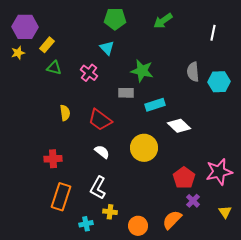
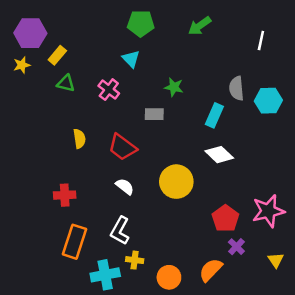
green star: (142, 71) -> (174, 87), size x0.7
cyan rectangle: (155, 105) -> (214, 115), moved, turned -48
cyan cross: (86, 224) -> (105, 275), size x1.6

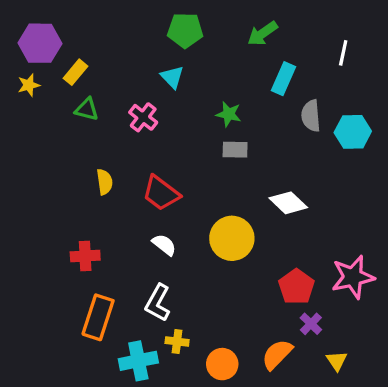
gray rectangle: (154, 114) -> (235, 150), moved
cyan rectangle: (214, 115) -> (283, 79), moved
yellow triangle: (276, 260) -> (337, 361), moved

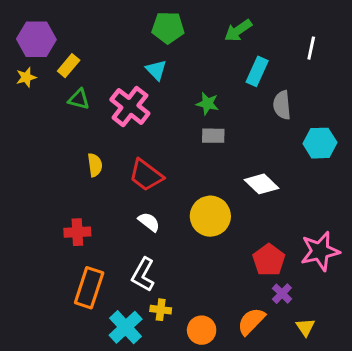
pink cross: (143, 117) -> (130, 106), size x1.5
cyan hexagon: (353, 132) -> (320, 143), moved
cyan cross: (138, 361) -> (126, 327), turned -32

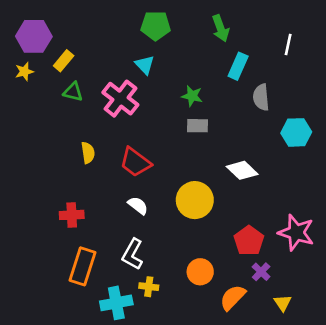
green arrow: (238, 30) -> (220, 28), turned -75
pink star: (320, 251) -> (296, 233), turned 30
cyan cross: (126, 327) -> (116, 303), turned 32
orange circle: (202, 330) -> (200, 272), moved

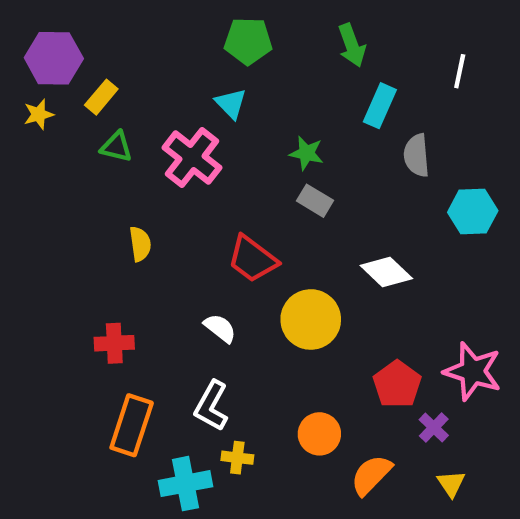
gray rectangle: (197, 126) -> (315, 201), turned 30
red trapezoid: (135, 162) -> (252, 259), moved
purple cross: (261, 272) -> (434, 427), moved

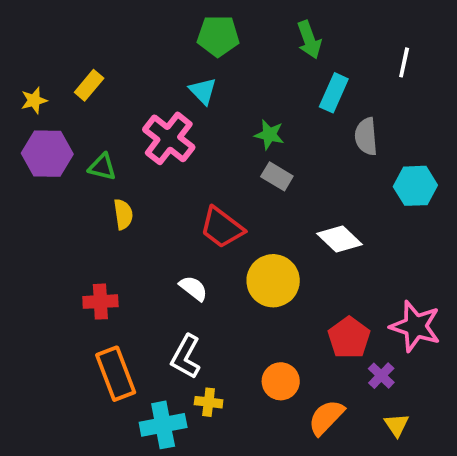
purple hexagon: (54, 58) -> (47, 154), moved
green triangle: (116, 147) -> (102, 167), moved
orange rectangle: (132, 425) -> (116, 374), turned -39

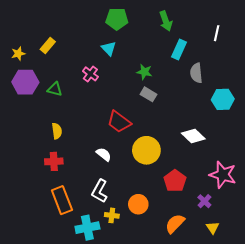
pink cross: (169, 138) -> (90, 74), size x0.6
yellow semicircle: (123, 214) -> (57, 131), moved
white diamond: (340, 239) -> (193, 136), moved
red pentagon: (349, 338) -> (175, 181), moved
orange circle: (281, 381) -> (138, 204), moved

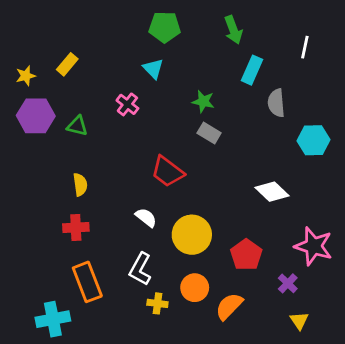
yellow circle: (146, 150) -> (192, 235), moved
orange semicircle: (175, 224) -> (229, 306), moved
cyan cross: (87, 228) -> (53, 319), moved

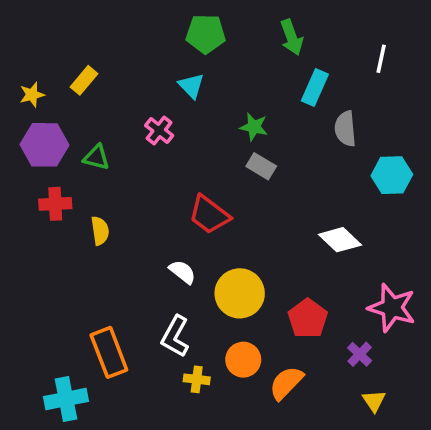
red cross: (76, 228) -> (55, 204), moved

